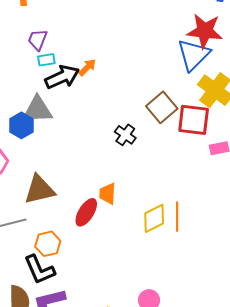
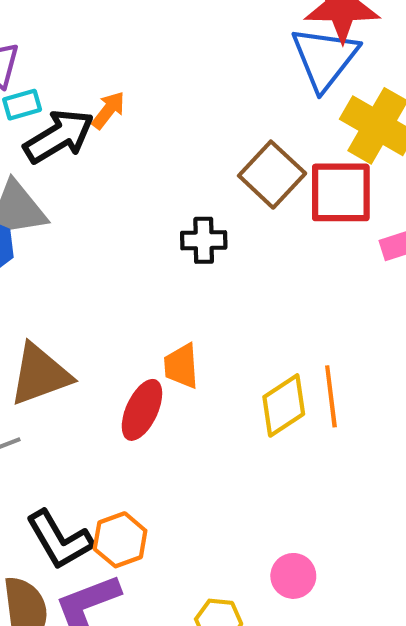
black cross: (125, 135) -> (204, 240), turned -30
orange hexagon: (48, 244) -> (120, 540), moved

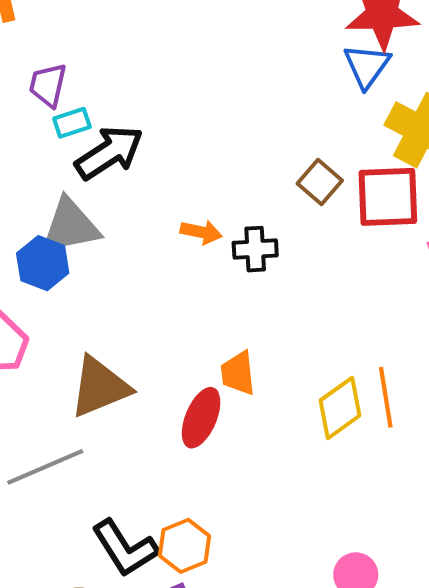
blue triangle: (325, 58) -> (367, 66), size x0.7
orange arrow: (108, 110) -> (201, 232), moved, turned 66
brown square: (272, 175) -> (320, 182), size x0.7

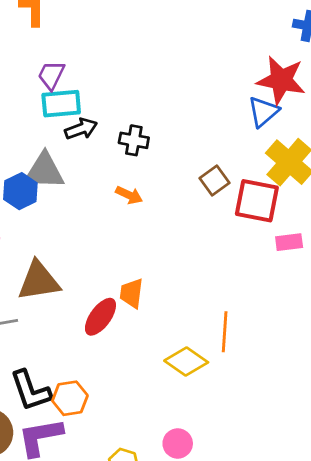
cyan rectangle: (72, 123) -> (61, 104), size x1.6
black arrow: (109, 152) -> (81, 129), size x0.7
black cross: (255, 249) -> (134, 140), moved
yellow diamond: (340, 408) -> (186, 361), moved, turned 57

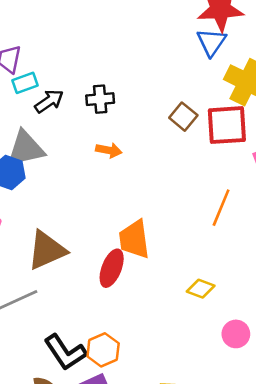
cyan rectangle: (61, 104) -> (25, 83), size x0.7
orange trapezoid: (132, 293) -> (134, 239), size x1.4
orange line: (225, 332) -> (221, 208), moved, turned 33
yellow diamond: (186, 361) -> (201, 289), size x0.7
pink circle: (178, 443) -> (236, 334), moved

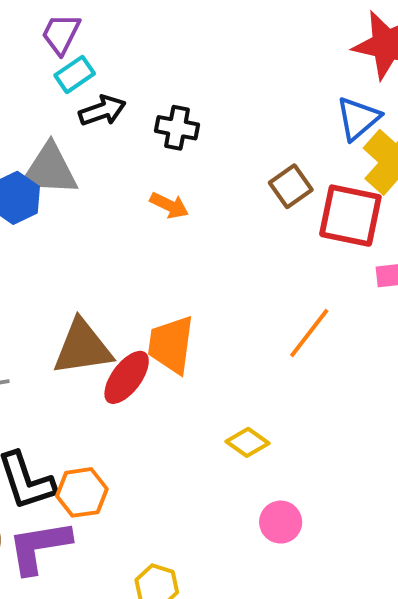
blue triangle: (212, 42) -> (358, 118), moved
cyan rectangle: (25, 83) -> (75, 74), turned -30
brown triangle: (47, 250) -> (83, 348), moved

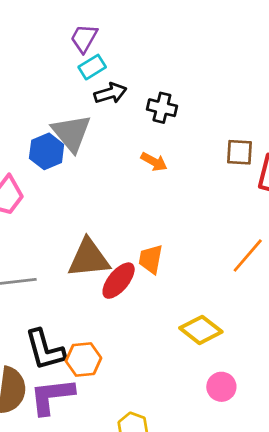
gray triangle: (49, 170) -> (71, 133), turned 45
brown square: (291, 186) -> (240, 152), turned 36
orange trapezoid: (171, 345) -> (151, 259), size x0.7
yellow diamond: (247, 442) -> (201, 330), size x1.4

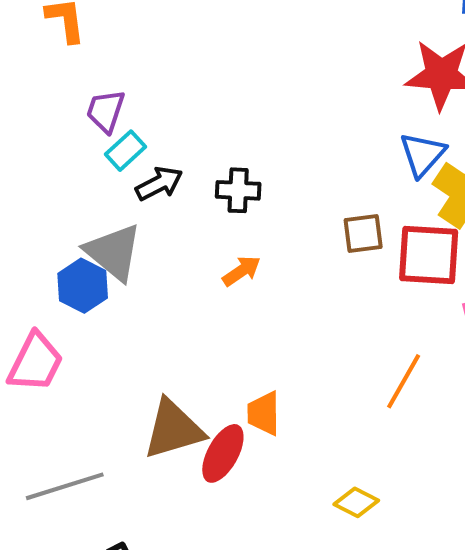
orange arrow: (154, 162) -> (242, 271), turned -52
yellow diamond: (201, 330) -> (356, 502), size x0.7

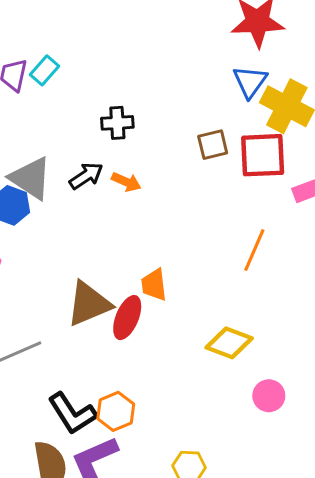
cyan rectangle: (125, 151) -> (45, 70), moved
black arrow: (159, 184) -> (86, 176), moved
orange arrow: (242, 271) -> (126, 182), turned 64
yellow diamond: (356, 502) -> (229, 343), size x1.4

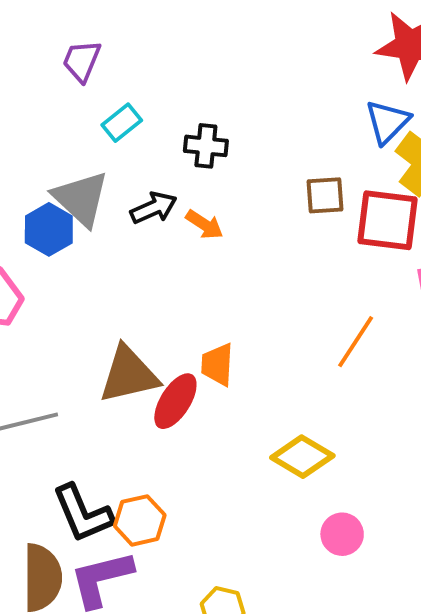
cyan rectangle: (45, 70) -> (122, 123), moved

